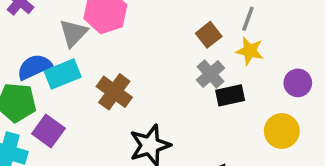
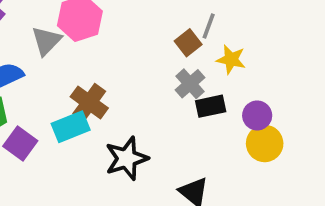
gray line: (248, 19) -> (209, 26), moved
cyan rectangle: (63, 74) -> (71, 127), moved
purple circle: (298, 83) -> (257, 115), moved

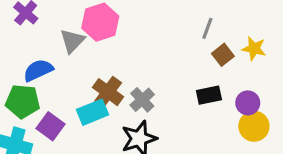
brown square: (188, 43) -> (223, 55), moved
yellow star: (231, 60) -> (254, 49), moved
gray cross: (190, 84) -> (142, 100), moved

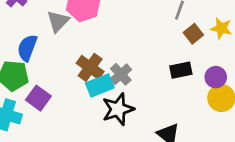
blue semicircle: (38, 70) -> (27, 48), turned -44
cyan rectangle: (92, 112) -> (100, 85), moved

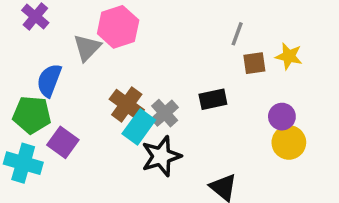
brown square: (193, 34) -> (254, 63), turned 30
black rectangle: (181, 70) -> (213, 99), moved
cyan rectangle: (100, 85) -> (139, 127), turned -32

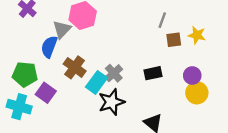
blue semicircle: (49, 80) -> (49, 47), moved
black rectangle: (213, 99) -> (153, 73), moved
brown cross: (127, 104) -> (75, 67), moved

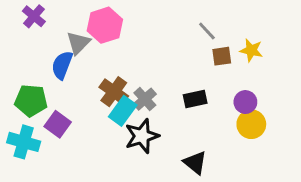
gray line: (162, 20) -> (207, 31), turned -63
brown cross: (75, 67) -> (114, 92), moved

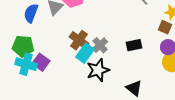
brown square: (222, 56) -> (165, 27), moved, turned 32
blue semicircle: (62, 65) -> (31, 13), moved
cyan cross: (24, 142) -> (26, 64), moved

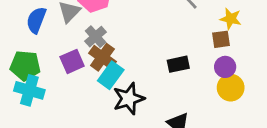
brown square: (165, 27) -> (221, 39), turned -32
gray cross: (100, 45) -> (96, 37), moved
purple square: (41, 62) -> (72, 61), moved, turned 30

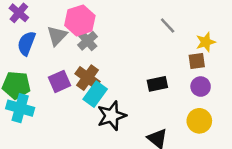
yellow star: (231, 19) -> (206, 42), turned -30
gray cross: (96, 37) -> (87, 41), moved
yellow circle: (231, 88) -> (199, 121), moved

